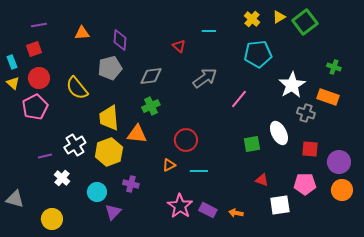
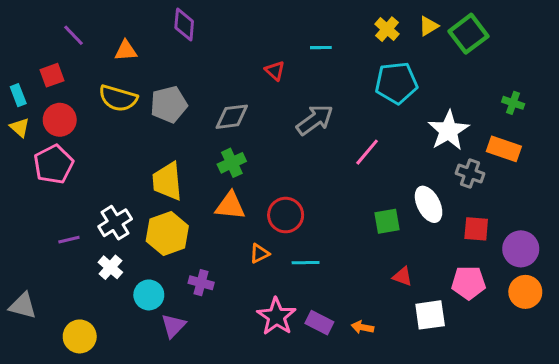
purple line: (39, 25) -> (74, 35), moved, turned 56
purple diamond: (120, 40) -> (184, 24), moved
yellow semicircle: (77, 88) -> (118, 98), moved, turned -35
orange triangle: (137, 134) -> (230, 206), moved
white cross: (62, 178) -> (110, 267), moved

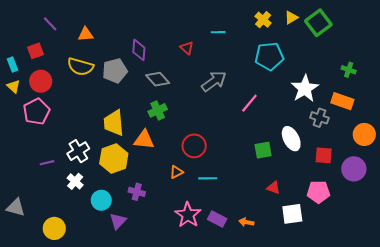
purple diamond: (184, 24) -> (139, 50), moved
gray diamond: (232, 117) -> (158, 79), turned 55
orange triangle: (230, 206) -> (144, 140), moved
orange circle: (525, 292) -> (364, 134), moved

